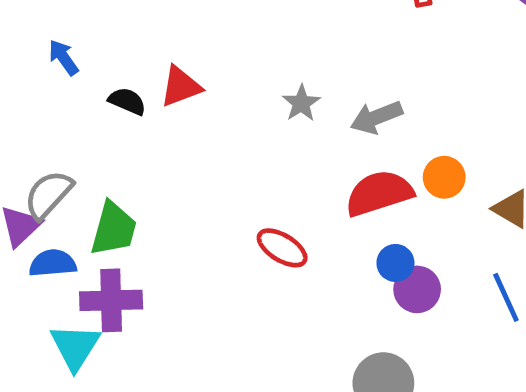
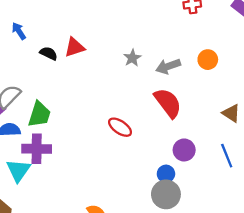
orange circle: (444, 177) -> (208, 60), moved
red semicircle: (379, 193) -> (168, 103), turned 68
blue circle: (395, 263) -> (166, 174), moved

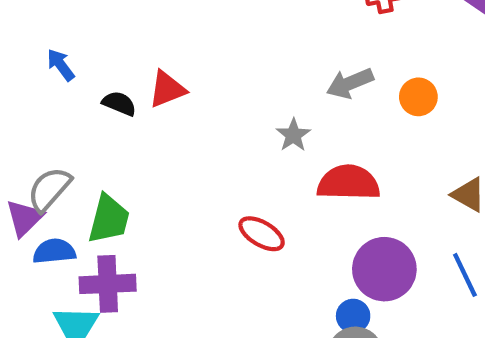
gray star: (132, 58) -> (293, 135), moved
gray arrow: (168, 66) -> (350, 83), moved
red semicircle: (168, 103) -> (348, 183), turned -48
purple circle: (184, 150) -> (384, 269), size x1.5

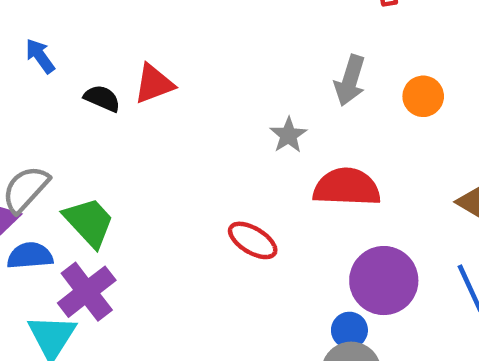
gray arrow: (350, 83) -> (350, 80), turned -51
green trapezoid: (109, 219) -> (89, 222), turned -58
purple cross: (108, 284) -> (87, 292), turned -36

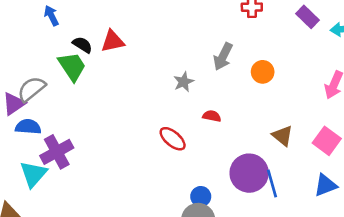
red semicircle: (347, 187) -> (212, 116), size x0.5
green trapezoid: (89, 222) -> (72, 66), moved
red ellipse: (253, 240) -> (173, 139), moved
purple circle: (384, 281) -> (249, 173), moved

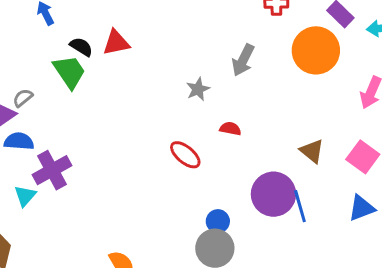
orange circle: (263, 72) -> (316, 50), moved, size x1.8
gray semicircle: (32, 89) -> (23, 98), size x0.6
cyan triangle: (33, 174) -> (25, 196), size x0.7

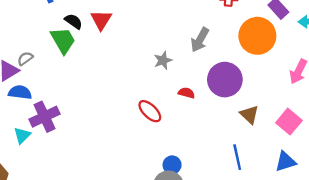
red triangle: (116, 43) -> (101, 20), turned -50
purple circle: (273, 194) -> (225, 80), moved

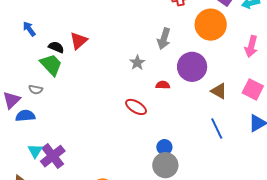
red triangle: (101, 20) -> (79, 41), turned 30
gray semicircle: (25, 58) -> (36, 90), moved, turned -120
purple cross: (45, 117) -> (53, 156), moved

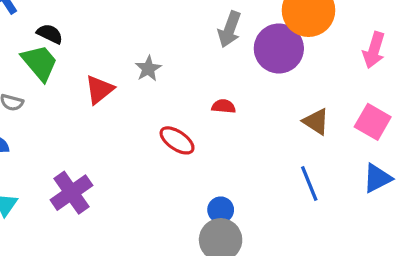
red triangle: (79, 41) -> (99, 90), moved
gray star: (137, 63) -> (148, 69), moved
purple circle: (192, 67) -> (279, 48), moved
purple cross: (53, 156) -> (71, 193), moved

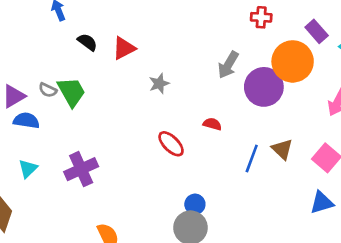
green trapezoid: (40, 63) -> (71, 92), moved
red triangle: (99, 90) -> (124, 48), moved
blue line: (309, 184) -> (252, 159), moved, turned 32

